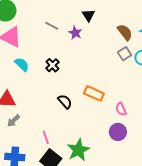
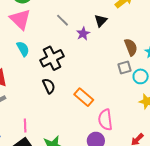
black cross: (52, 65) -> (52, 58), size x1.6
black semicircle: (65, 102) -> (49, 86), moved
pink semicircle: (121, 109) -> (105, 120), size x1.5

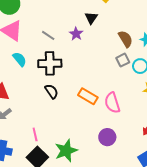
gray line: (62, 20) -> (48, 35), moved
black cross: (52, 58) -> (50, 63), turned 35
pink semicircle: (105, 120) -> (112, 103), moved

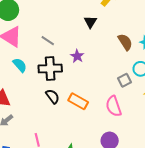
purple star: (76, 34) -> (77, 56), moved
gray square: (123, 60) -> (124, 80), moved
orange rectangle: (88, 96) -> (78, 101), moved

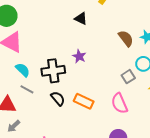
black triangle: (90, 22) -> (81, 19), moved, turned -32
gray line: (48, 41) -> (27, 89), moved

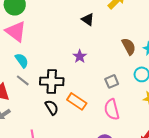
black cross: (53, 71) -> (52, 81), moved
gray square: (128, 77) -> (112, 81), moved
black semicircle: (58, 98) -> (52, 107), moved

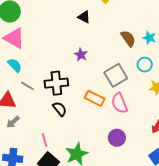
cyan semicircle: (22, 60) -> (15, 65), moved
gray square: (112, 81) -> (116, 75), size x1.6
orange rectangle: (77, 101) -> (95, 98), moved

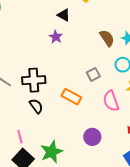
purple star: (81, 55) -> (56, 37), moved
gray square: (116, 75) -> (93, 74), size x0.6
pink semicircle: (119, 103) -> (111, 101), moved

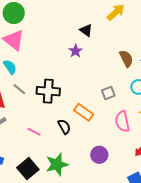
black semicircle: (36, 106) -> (64, 127), moved
pink line: (20, 137) -> (34, 132), moved, turned -56

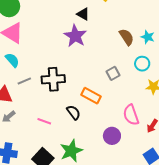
purple star: (76, 51) -> (75, 36), size x1.6
gray line: (19, 89) -> (24, 81), turned -56
pink semicircle: (122, 121) -> (131, 115), moved

